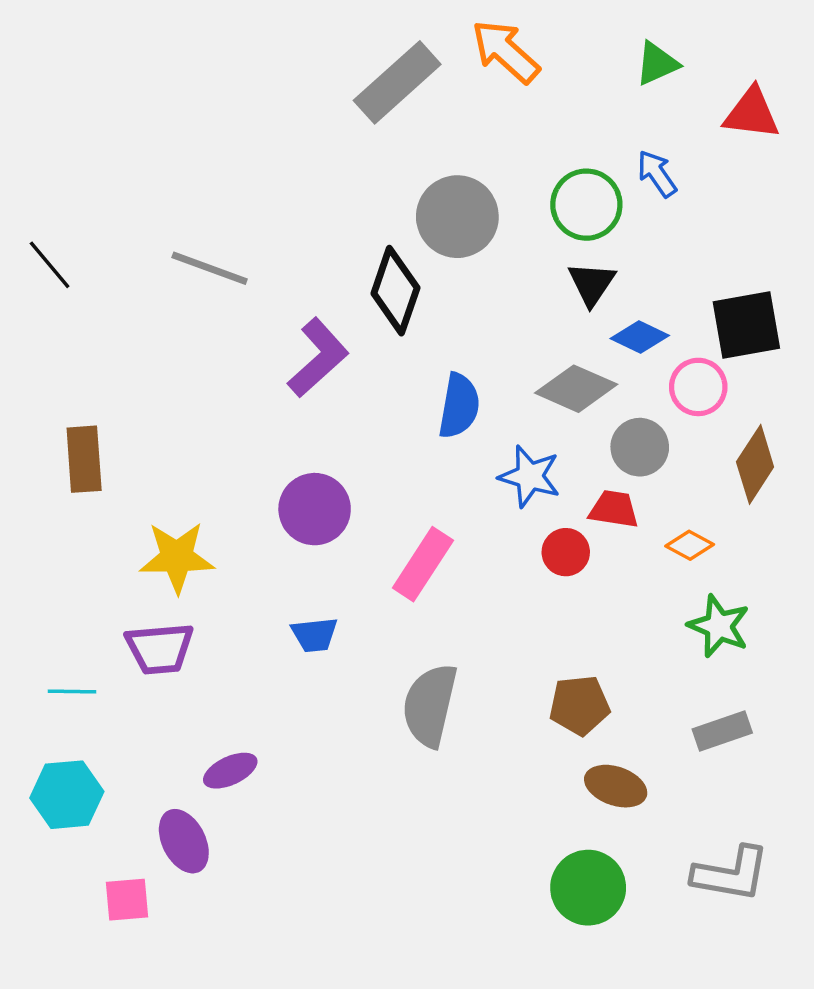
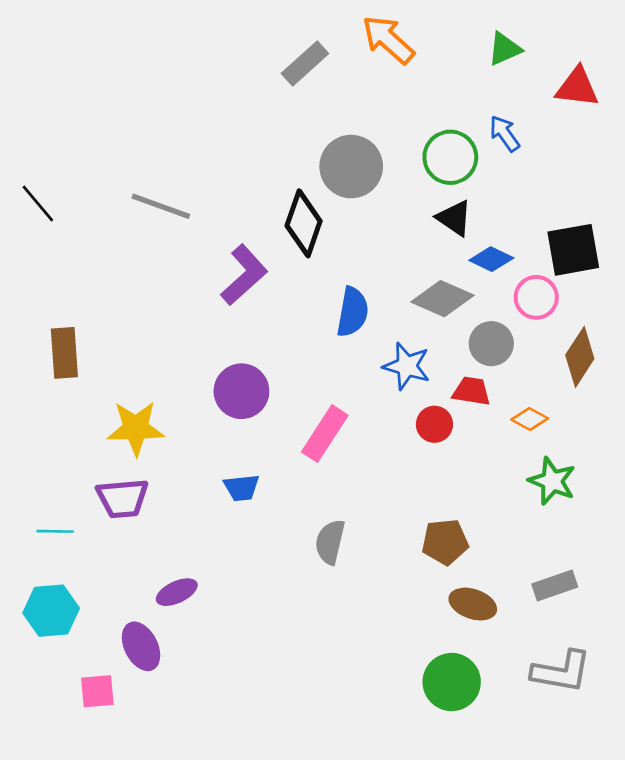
gray rectangle: (397, 82) -> (305, 63), size x0.7
black triangle: (592, 284) -> (454, 218), turned -30
gray semicircle: (430, 705) -> (330, 542), size x0.7
gray rectangle: (722, 731) -> (555, 586), moved

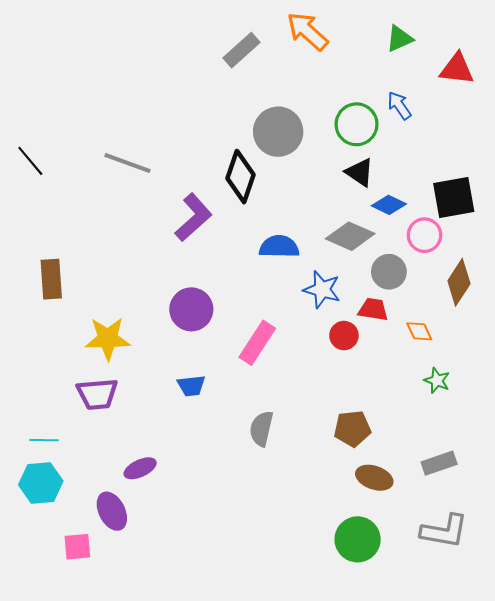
blue semicircle: (353, 312) -> (279, 247), turned -99
orange diamond: (530, 419) -> (419, 331), turned 36
green star: (552, 481) -> (437, 380), size x0.7
cyan line: (55, 531) -> (44, 440), moved

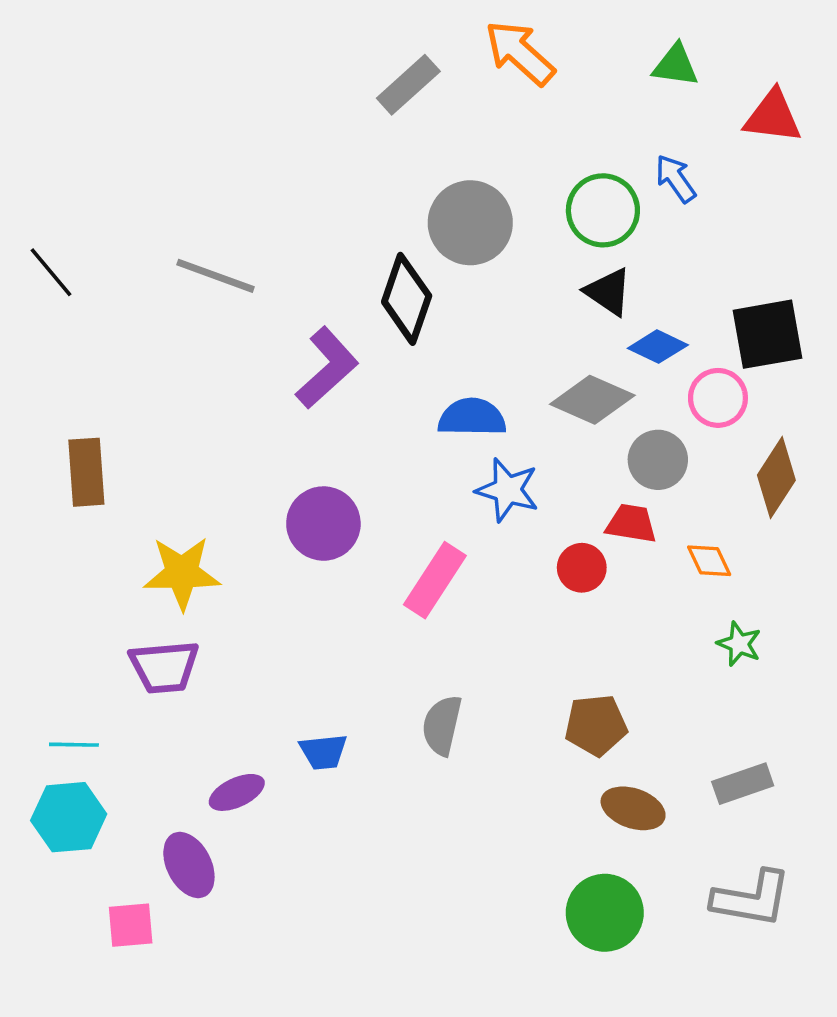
green triangle: (399, 39) -> (676, 65), turned 32
blue star: (322, 290) -> (507, 490), moved
blue trapezoid: (191, 386) -> (323, 752), moved

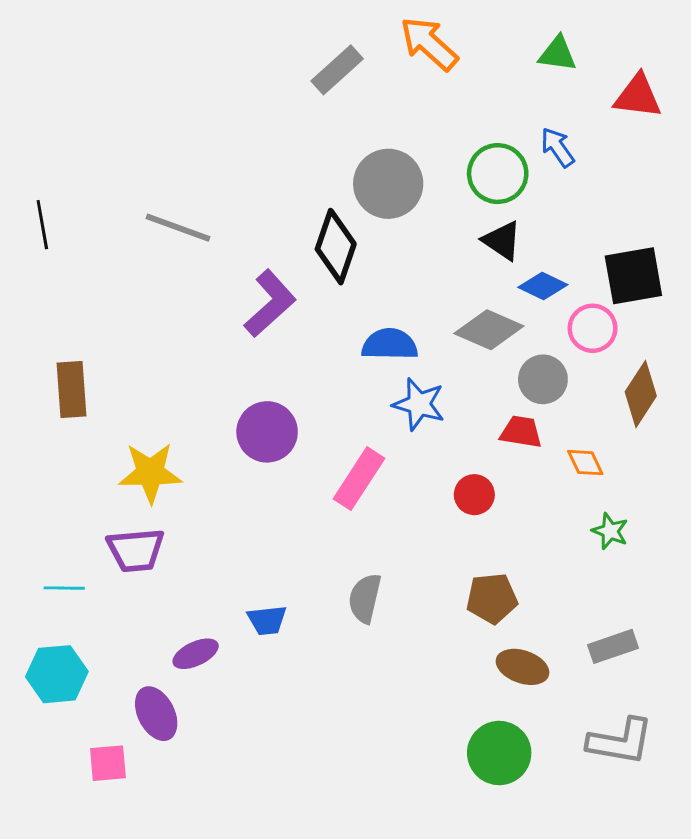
black line: (51, 272) -> (42, 225), turned 30
red circle: (582, 568) -> (474, 495), moved
cyan line: (74, 745) -> (64, 588), moved

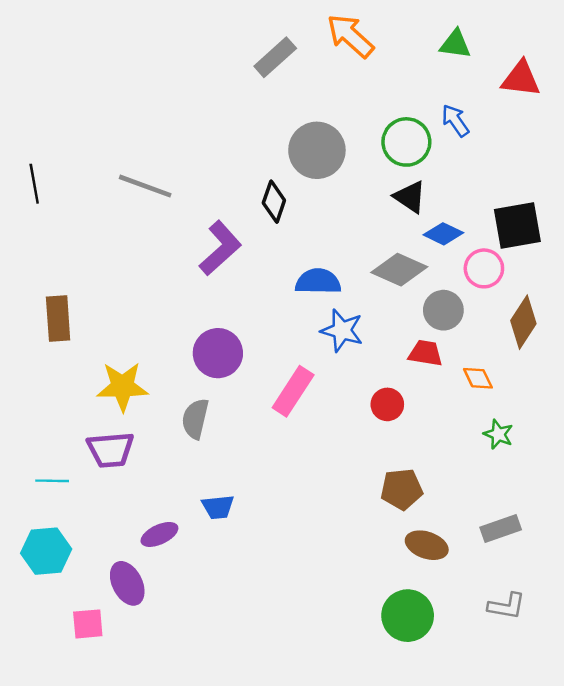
black diamond: (336, 247) -> (274, 202), size x0.7
gray semicircle: (365, 598) -> (195, 419), moved
gray L-shape: (620, 741) -> (507, 606), size x0.7

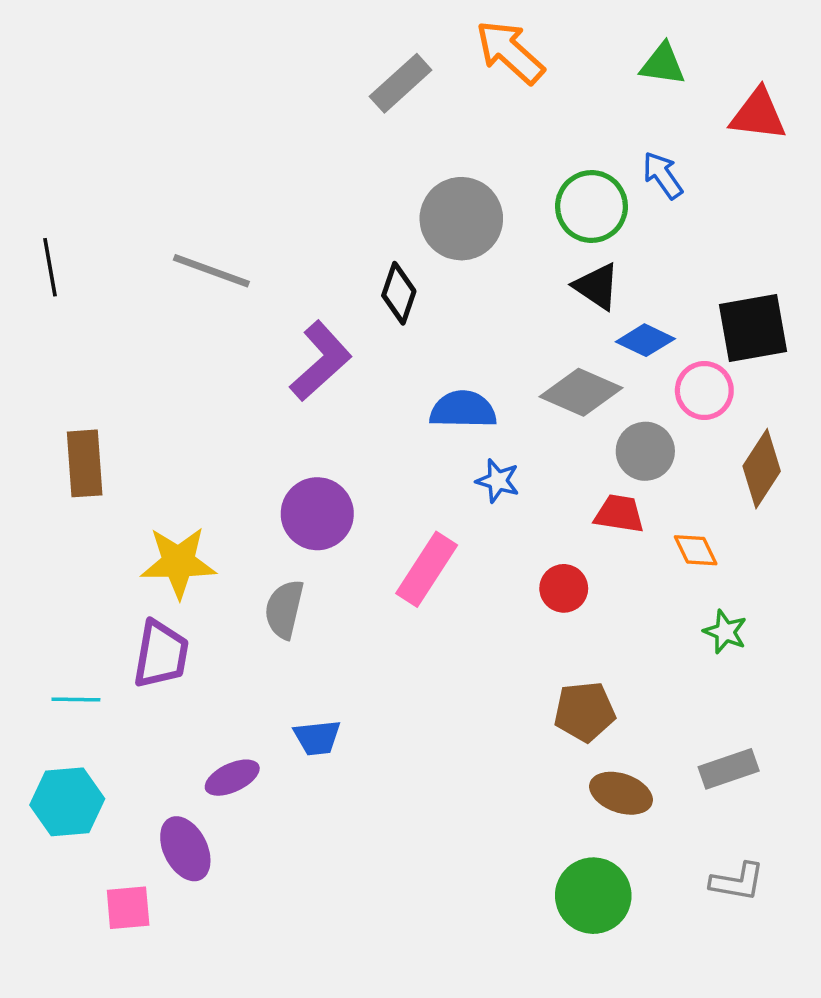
blue star: (342, 330) -> (498, 481), size x0.7
purple trapezoid: (111, 450) -> (161, 654), turned -75

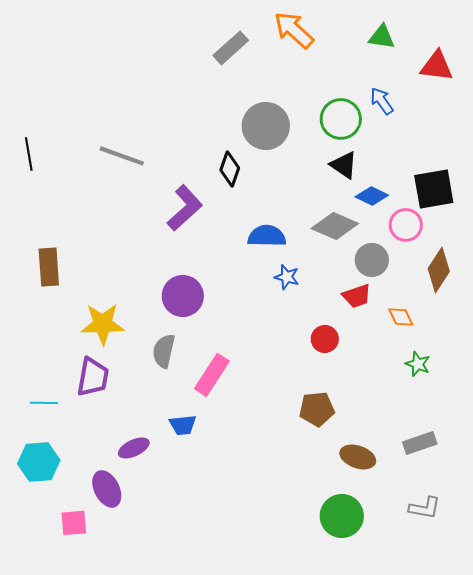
red trapezoid: (619, 514) -> (357, 296), turned 152
pink rectangle: (427, 569) -> (212, 375), moved
brown pentagon: (585, 712) -> (317, 409), moved

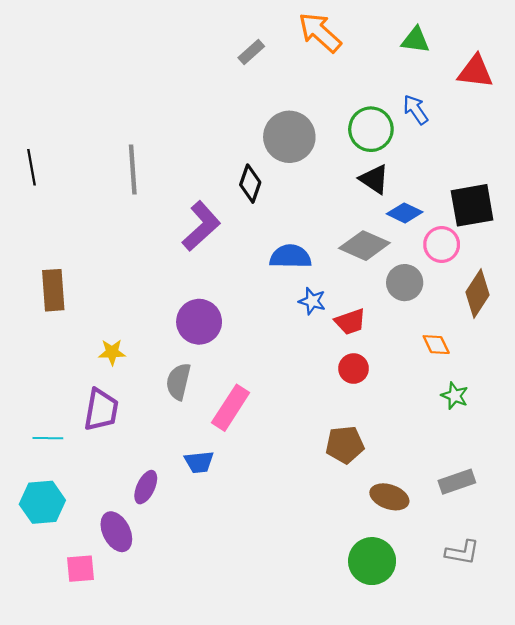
gray rectangle: (231, 48) -> (251, 52), size x0.7
gray line: (122, 156) -> (133, 169), turned 66
red trapezoid: (357, 296) -> (350, 322), moved
yellow star: (103, 324) -> (112, 352), size x0.6
purple ellipse: (134, 448) -> (146, 487), turned -40

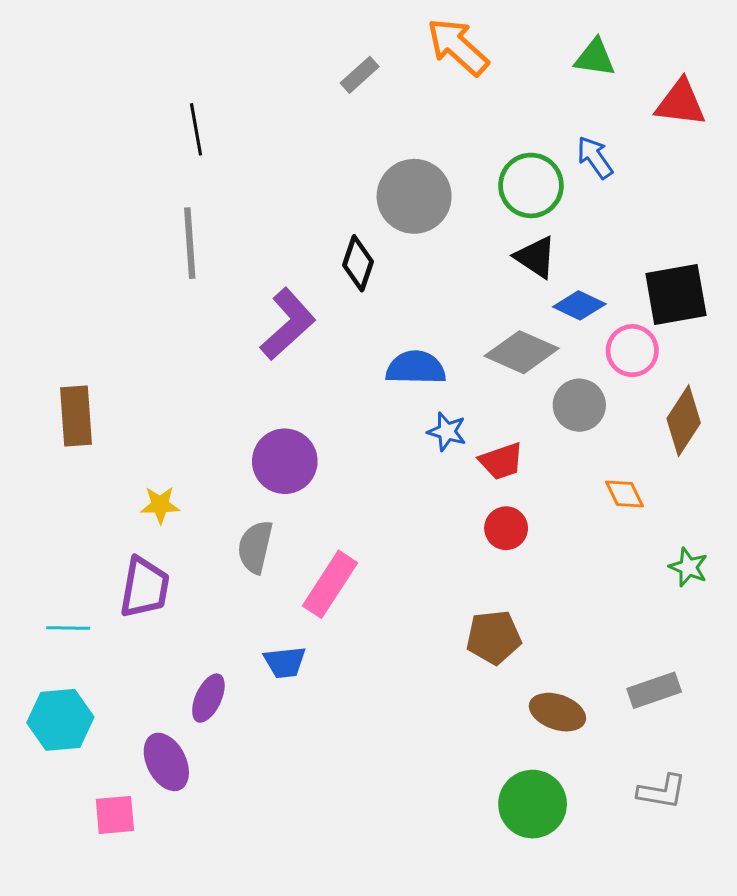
black line: (32, 167) -> (196, 129), moved
green star: (455, 396) -> (688, 567), moved

